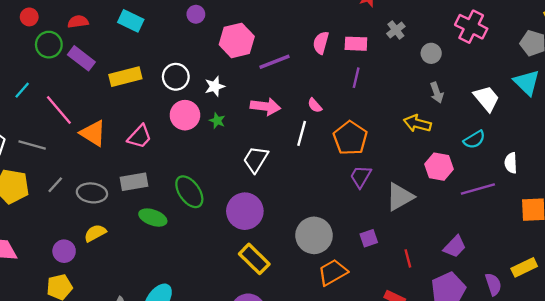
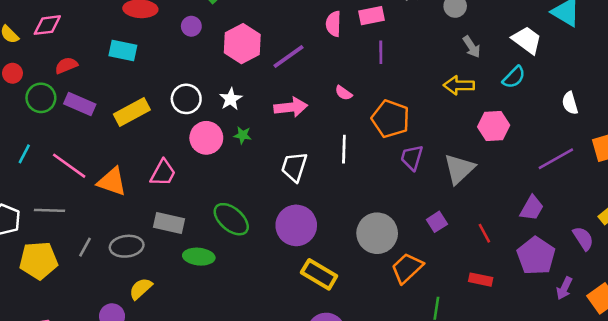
white line: (302, 133) -> (344, 149), moved
cyan semicircle: (474, 139) -> (514, 77), moved
gray rectangle: (134, 182) -> (169, 223), turned 36
purple line: (478, 189) -> (556, 159), moved

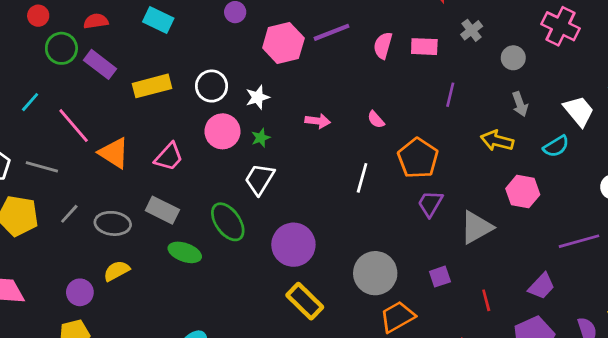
purple line: (381, 52) -> (450, 95), moved
purple line: (289, 56) -> (332, 32), moved
pink arrow: (291, 107) -> (318, 121), size x0.7
green star: (243, 135) -> (261, 138), turned 30
white trapezoid: (294, 167) -> (259, 179), moved

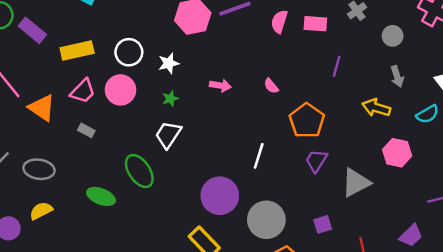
pink circle: (222, 131) -> (120, 90), moved
pink trapezoid: (169, 157) -> (83, 91), moved
white line: (362, 178) -> (259, 156), moved
gray rectangle: (162, 210) -> (86, 130), moved, size x0.6
purple circle: (293, 245) -> (220, 196), moved

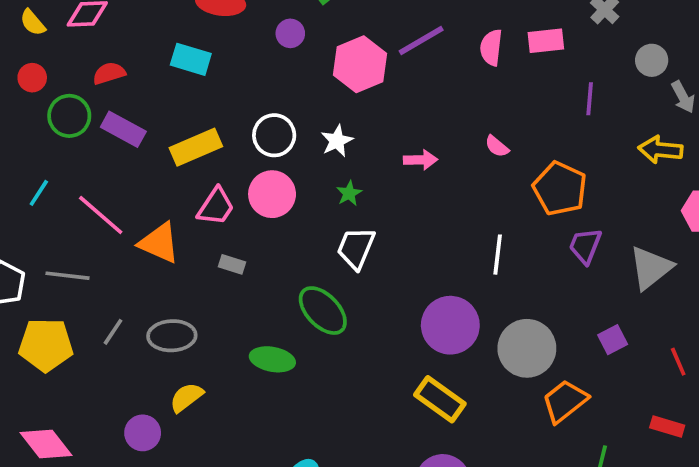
gray circle: (393, 36) -> (652, 60), moved

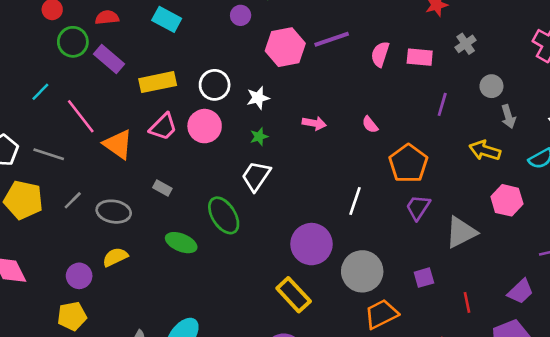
gray rectangle: (232, 264) -> (162, 188), moved

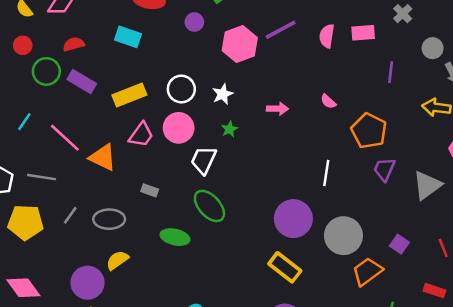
white trapezoid: (256, 176) -> (204, 160), moved
purple circle: (79, 276) -> (88, 283), size x1.4
purple square: (424, 278) -> (399, 244), moved, turned -30

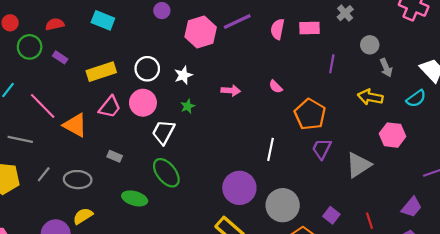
purple rectangle: (82, 82) -> (60, 57), size x0.6

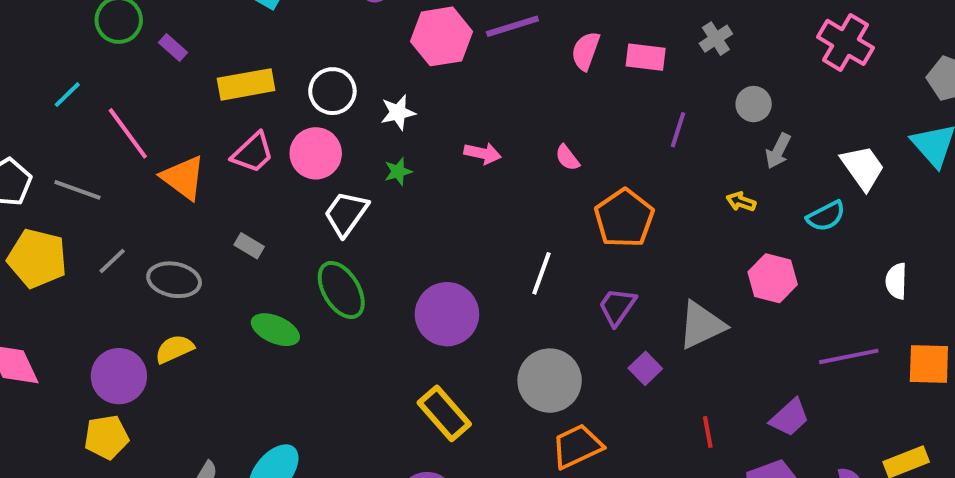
gray arrow: (386, 68) -> (778, 151), turned 42
yellow arrow: (370, 97) -> (741, 202), size x0.6
purple trapezoid: (322, 149) -> (617, 307), moved
purple circle: (239, 188) -> (447, 314), moved
purple square: (331, 215) -> (645, 368), moved

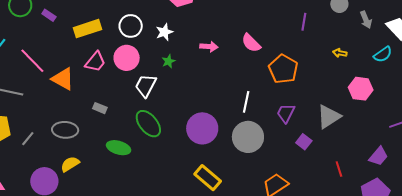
gray arrow: (778, 151) -> (366, 20), moved, turned -42
pink semicircle: (567, 158) -> (251, 43), size x1.5
gray line: (112, 261) -> (28, 139), moved
gray circle: (550, 381) -> (248, 137), moved

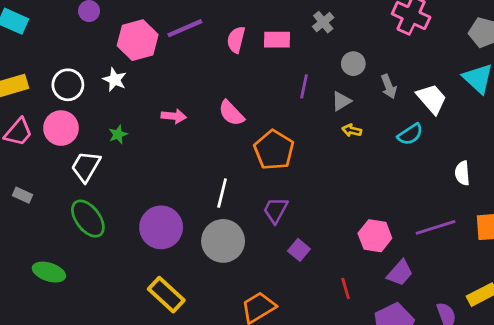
white star: (164, 32) -> (115, 80), moved, turned -30
pink hexagon: (361, 89) -> (375, 236), moved
gray triangle: (329, 117) -> (341, 101), moved, size x0.6
green ellipse: (119, 148) -> (49, 272), moved

